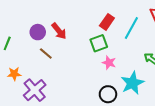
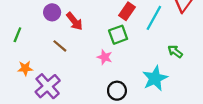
purple circle: (38, 32) -> (52, 12), moved
pink star: (109, 63) -> (105, 57), moved
black circle: (108, 94) -> (117, 91), moved

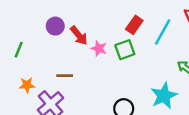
brown line: (60, 46) -> (65, 76), moved, turned -40
pink star: (105, 57) -> (99, 48), moved

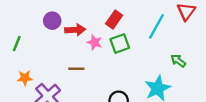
red rectangle: (134, 25) -> (114, 20), moved
red arrow: (79, 36) -> (75, 30), turned -54
brown line: (65, 76) -> (76, 69), moved

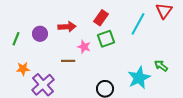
purple circle: (52, 21) -> (40, 34), moved
pink star: (95, 42) -> (84, 47), moved
green arrow: (178, 61) -> (161, 66), moved

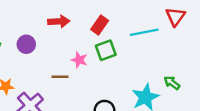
cyan line: (138, 24) -> (144, 32), turned 50
red arrow: (67, 27) -> (59, 21), moved

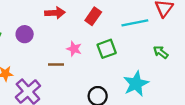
green square: (106, 50) -> (107, 49), moved
green arrow: (172, 83) -> (161, 52), moved

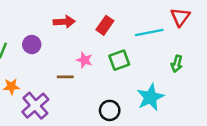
green arrow: (161, 52) -> (177, 64), turned -112

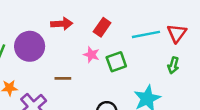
red triangle: (180, 17) -> (177, 33), moved
purple circle: (32, 45) -> (30, 46), size x1.6
pink star: (84, 60) -> (91, 55), moved

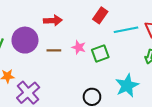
red rectangle: (102, 27) -> (100, 15), moved
brown line: (63, 78) -> (54, 50), moved

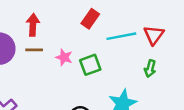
red arrow: (53, 20) -> (33, 25), turned -84
brown line: (54, 50) -> (34, 50), moved

